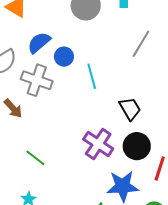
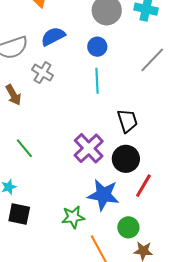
blue circle: (64, 57) -> (97, 47), moved
gray cross: (37, 80) -> (43, 73), size x0.7

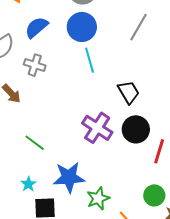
blue circle: (97, 47) -> (82, 27), size x1.5
blue star: (103, 195) -> (69, 177), moved

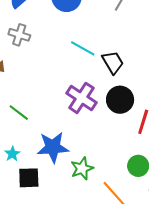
cyan line: (90, 60) -> (83, 48), moved, turned -45

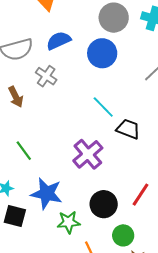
black trapezoid: (113, 62) -> (128, 129), turned -55
black circle: (120, 100) -> (104, 204), moved

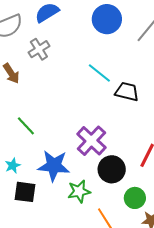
blue circle: (102, 53) -> (107, 19), moved
gray cross: (46, 76) -> (39, 49), turned 30
purple cross: (88, 154) -> (91, 141), moved

